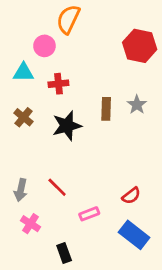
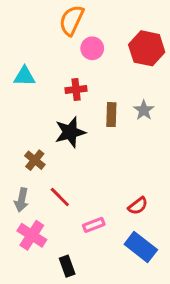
pink circle: (44, 46) -> (92, 48), moved
red cross: (58, 84) -> (76, 90), moved
brown cross: (23, 117) -> (35, 160), moved
pink cross: (30, 224) -> (32, 235), size x1.4

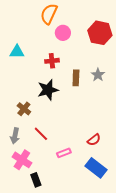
black rectangle: (67, 266) -> (36, 180), moved

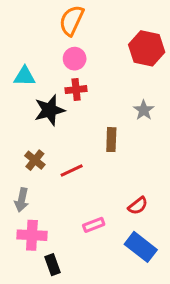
pink circle: (63, 33) -> (75, 59), moved
brown rectangle: (76, 78) -> (111, 140), moved
black star: (48, 90) -> (50, 110), moved
red line: (41, 134) -> (72, 170), moved, turned -70
pink cross: (22, 160) -> (32, 235), turned -30

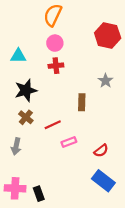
black star: (50, 110) -> (26, 90), moved
pink rectangle: (94, 225) -> (69, 142), moved
pink cross: (32, 235) -> (15, 188), moved

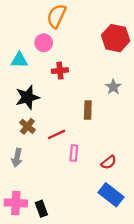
pink circle: (55, 43) -> (44, 43), moved
pink rectangle: (69, 142) -> (74, 153), turned -64

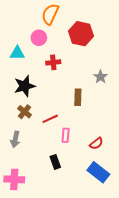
red hexagon: (116, 38) -> (81, 34), moved
black rectangle: (41, 209) -> (55, 162), moved

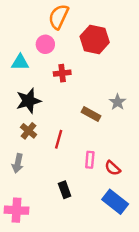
gray star: (100, 77) -> (117, 102), moved
brown rectangle: (78, 97) -> (91, 114), turned -63
red line: (50, 119) -> (59, 139), turned -49
pink rectangle: (66, 135) -> (90, 160), moved
red semicircle: (96, 143) -> (113, 168), turned 80

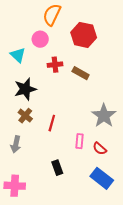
cyan triangle: (20, 62) -> (18, 55), turned 42
gray star: (117, 102) -> (104, 116), moved, size x1.6
brown rectangle: (91, 114) -> (81, 73), moved

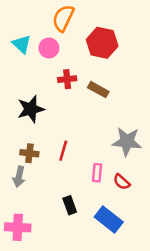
cyan triangle: (18, 55) -> (22, 44), moved
brown cross: (25, 116) -> (29, 153), moved, turned -32
gray star: (104, 116) -> (127, 142), turned -30
blue rectangle: (102, 178) -> (109, 220), moved

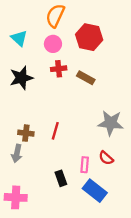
pink circle: (49, 48) -> (53, 44), moved
black star: (31, 109) -> (21, 78), moved
pink rectangle: (97, 173) -> (85, 165), moved

